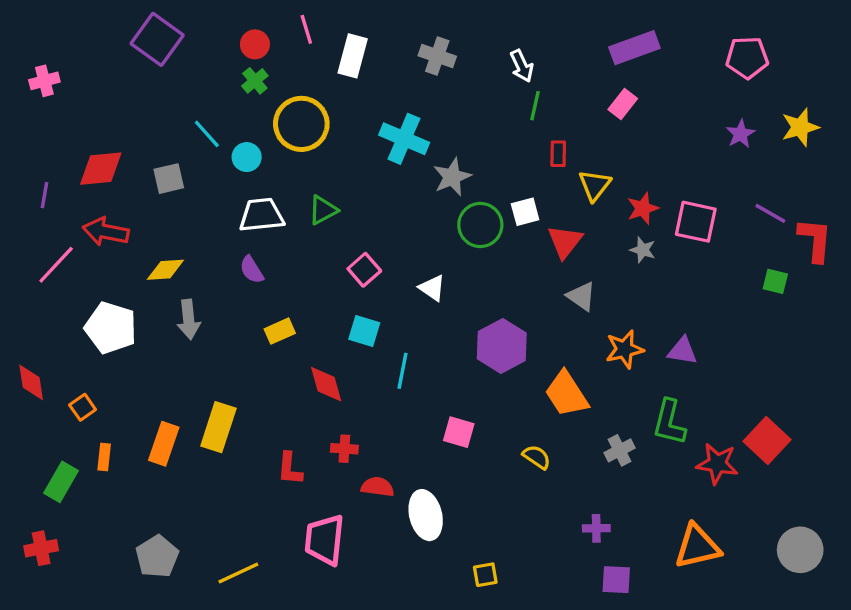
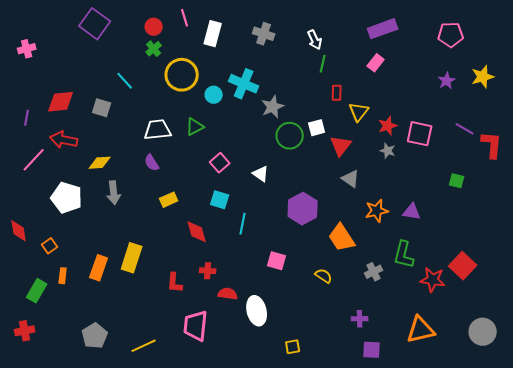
cyan circle: (247, 157) -> (214, 95), moved
gray square: (169, 179) -> (102, 108), turned 30
green square: (775, 281) -> (457, 181), moved

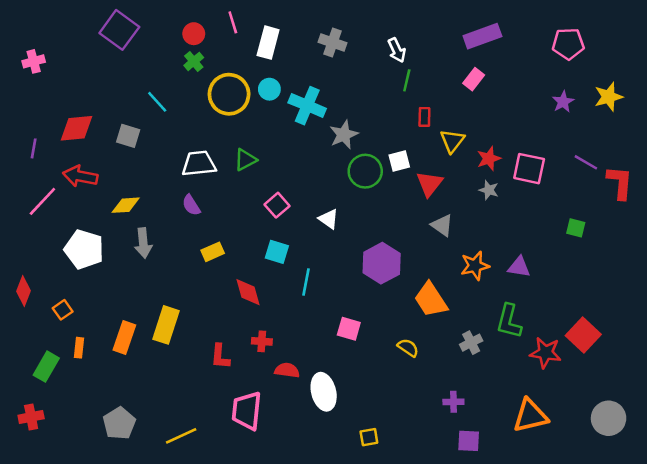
cyan circle: (214, 95) -> (269, 89), moved
red diamond: (19, 231) -> (24, 291), turned 30

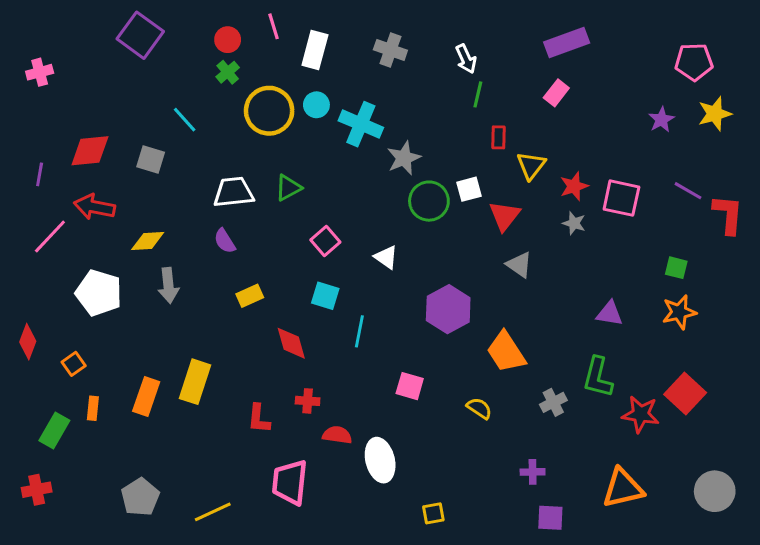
pink pentagon: (568, 44) -> (694, 62), moved
orange star: (475, 266) -> (679, 312), moved

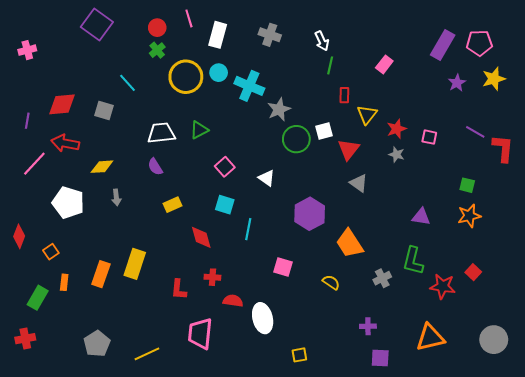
purple rectangle: (567, 43) -> (443, 45), moved, turned -40
pink square: (621, 198) -> (429, 137), size x0.6
gray arrow: (168, 285) -> (116, 197), size x0.7
red square: (685, 393) -> (473, 272), size x0.6

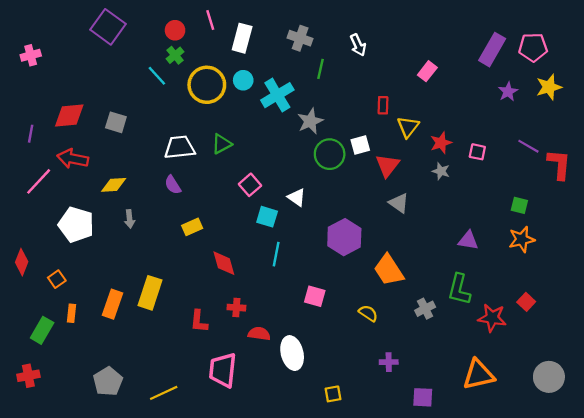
green line: (330, 65) -> (320, 69), moved
cyan line: (128, 83) -> (157, 76), moved
cyan cross: (249, 86) -> (277, 95), turned 36
cyan square: (225, 205) -> (267, 217), moved
purple cross: (368, 326) -> (389, 362), moved

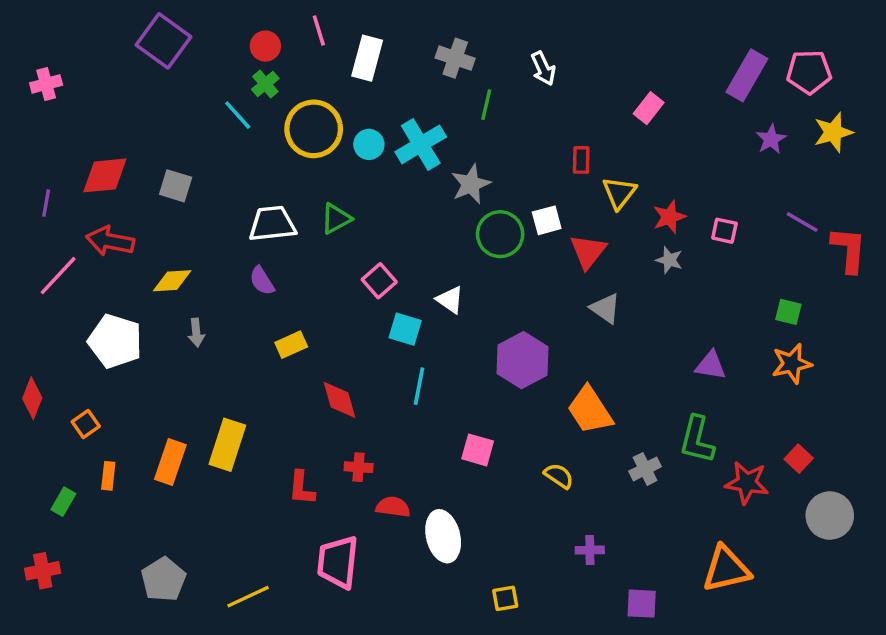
cyan circle: (243, 80) -> (369, 144), moved
green rectangle: (42, 330) -> (63, 502), size x0.7
gray circle: (549, 377) -> (830, 516), moved

